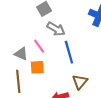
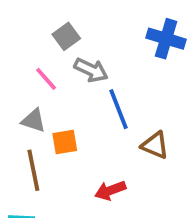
pink line: (39, 46) -> (46, 79), moved
brown triangle: (80, 82) -> (155, 145), moved, turned -42

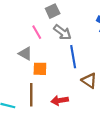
brown line: (33, 170) -> (31, 95), moved

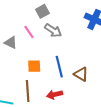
gray triangle: (25, 54) -> (11, 43), moved
blue line: (73, 57) -> (59, 67), moved

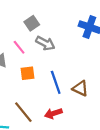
orange square: (34, 66) -> (27, 73), moved
brown line: (28, 91) -> (23, 112), turned -30

